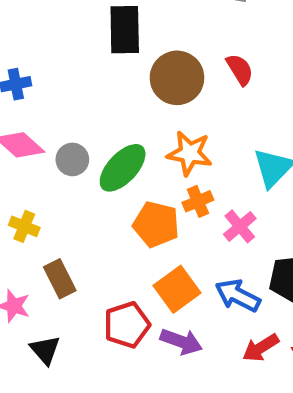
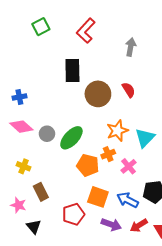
orange star: (190, 153) -> (117, 131), moved, turned -30
orange square: (177, 289) -> (98, 197), turned -35
purple arrow: (181, 342) -> (111, 224), moved

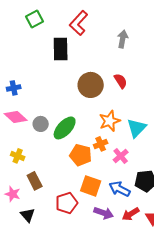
black rectangle: (72, 70) -> (61, 49), moved

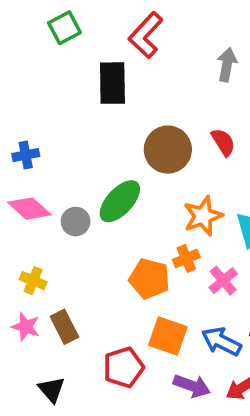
green ellipse: (65, 128) -> (120, 201), moved
pink star: (13, 194) -> (26, 327), moved

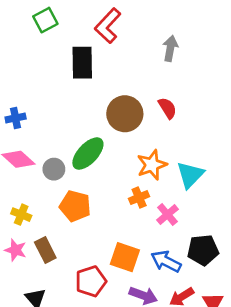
orange pentagon: (149, 279) -> (75, 206), moved

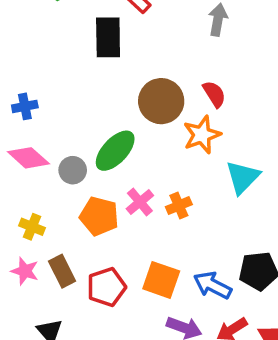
orange star: (152, 165) -> (202, 135), moved
pink cross: (167, 215) -> (140, 202), moved
red pentagon: (91, 281) -> (106, 287), moved

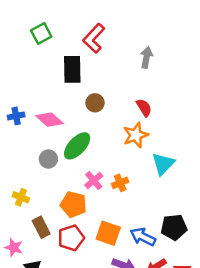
brown circle: (161, 101) -> (95, 103), moved, size x0.6
pink diamond: (28, 158) -> (50, 120), moved
orange pentagon: (99, 216) -> (73, 204), moved
pink star: (25, 271) -> (14, 248), moved

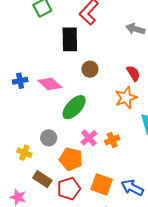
gray arrow: (146, 57) -> (135, 29), turned -84
gray circle: (48, 159) -> (49, 138), moved
brown rectangle: (41, 227) -> (42, 179), turned -30

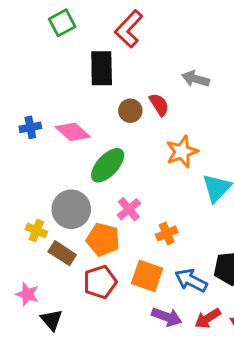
gray arrow: (135, 29) -> (196, 79), moved
red semicircle: (133, 73) -> (159, 105), moved
gray circle: (49, 138) -> (71, 209), size x1.6
orange cross: (112, 140) -> (167, 233), moved
brown rectangle: (42, 179) -> (62, 253), moved

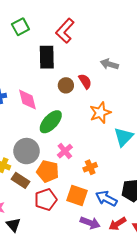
pink diamond: (73, 132) -> (28, 100), turned 35

